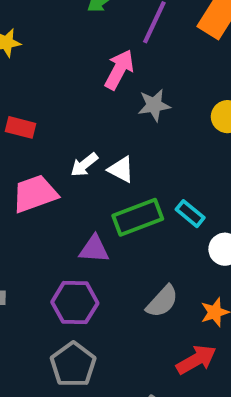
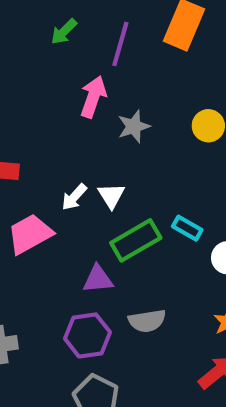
white triangle: (121, 169) -> (111, 196), turned 40
gray semicircle: (162, 301) -> (147, 321), moved, turned 48

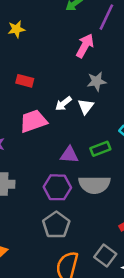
gray star: (134, 126) -> (97, 81), moved
green rectangle: (136, 240) -> (100, 149), moved, size x0.7
gray semicircle: (147, 321) -> (94, 185), size x1.4

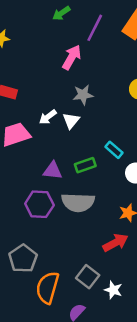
gray pentagon: (56, 225) -> (23, 259), moved

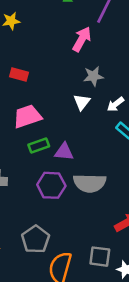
white arrow: (48, 117) -> (115, 104), moved
green rectangle: (85, 165) -> (39, 146), moved
gray square: (88, 277) -> (100, 257), turned -30

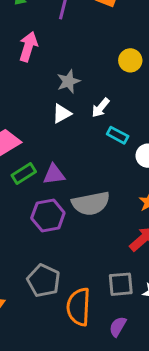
pink arrow: (82, 39) -> (28, 47), moved
white triangle: (82, 102) -> (62, 114), turned 36

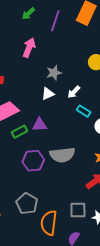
purple triangle: (54, 174) -> (40, 125), moved

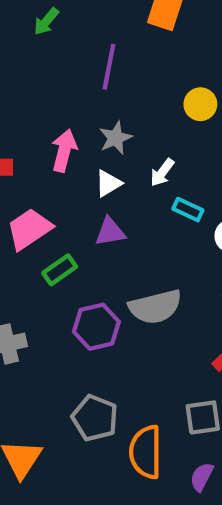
purple line: (55, 21) -> (109, 67), moved
pink arrow: (29, 48) -> (64, 151), moved
purple triangle: (40, 125) -> (110, 232), moved

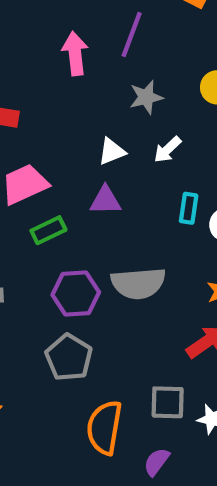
gray star: (116, 138) -> (146, 97), moved
pink arrow: (64, 151) -> (75, 54), moved, turned -30
cyan rectangle: (188, 210) -> (189, 208), moved, turned 64
gray pentagon: (95, 418) -> (69, 357), moved

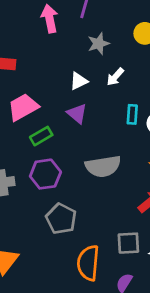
purple triangle: (105, 200) -> (77, 114), turned 45
purple hexagon: (76, 293) -> (45, 174), moved

